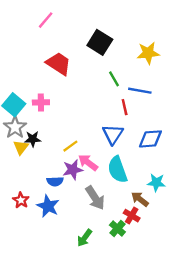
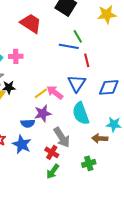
blue line: (140, 91) -> (69, 46), moved
pink arrow: (88, 163) -> (55, 92), moved
brown arrow: (140, 199) -> (100, 138), turned -35
red cross: (132, 216) -> (52, 152), moved
green cross: (117, 228) -> (89, 163), moved, turned 32

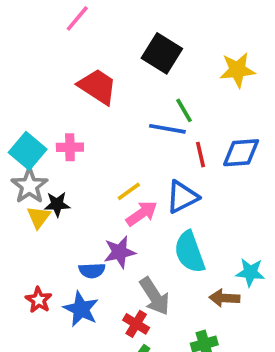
blue triangle: (77, 83) -> (182, 197), turned 30
blue diamond: (109, 87) -> (241, 153), moved
pink arrow: (55, 92) -> (142, 213), turned 108
yellow line: (41, 93) -> (129, 191), moved

